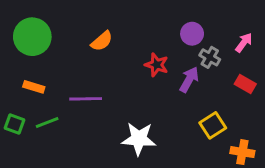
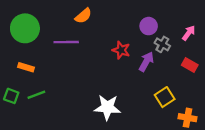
orange semicircle: (102, 41) -> (83, 16), moved
purple line: (86, 99) -> (66, 42), moved

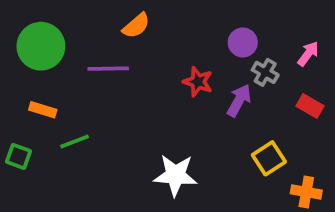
green line: (36, 95) -> (75, 142), moved

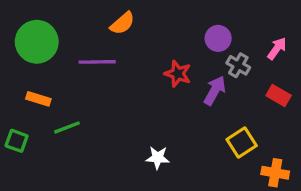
white star: (175, 175) -> (158, 158), size x0.6

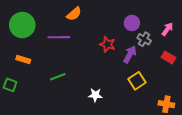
green line: (67, 127) -> (58, 77), moved
yellow square: (242, 143) -> (137, 81), moved

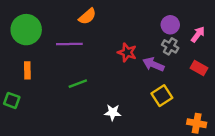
purple circle: (132, 23) -> (170, 25), moved
purple arrow: (130, 54) -> (153, 64), turned -96
orange rectangle: (23, 60) -> (27, 70), turned 72
green line: (58, 77) -> (78, 84), moved

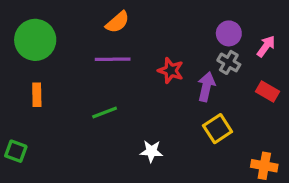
purple line: (69, 44) -> (113, 59), moved
purple arrow: (153, 64) -> (206, 87), turned 80
green square: (12, 100) -> (16, 151), moved

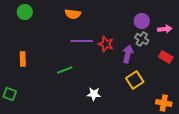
orange semicircle: (117, 22) -> (73, 14), turned 49
green circle: (35, 40) -> (25, 12), moved, size x0.6
pink arrow: (266, 46) -> (165, 29), turned 48
purple line: (113, 59) -> (82, 41), moved

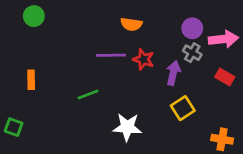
orange semicircle: (73, 14) -> (131, 24), moved
pink arrow: (165, 29) -> (223, 39), size x1.5
white star: (94, 94) -> (127, 127), size x1.5

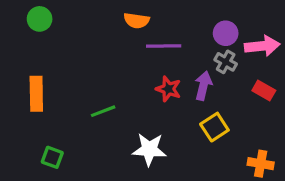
orange semicircle: (131, 24) -> (137, 21), moved
purple line: (111, 55) -> (164, 46), moved
red star: (144, 59) -> (168, 89), moved
orange rectangle: (31, 80) -> (36, 94), size x1.5
green square: (14, 127) -> (52, 157), moved

